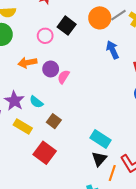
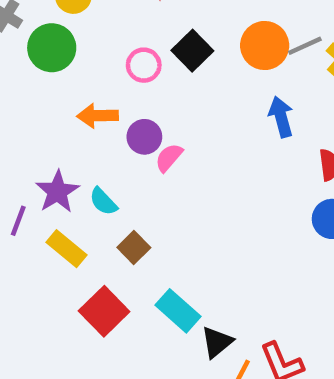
cyan rectangle: (100, 139) -> (178, 311), moved

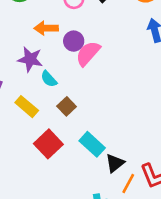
pink semicircle: (169, 158) -> (88, 54), size x1.5
purple star: (57, 192) -> (30, 59), moved, turned -30

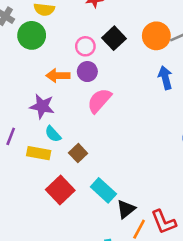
purple circle: (74, 41) -> (87, 72), moved
cyan semicircle: (49, 79) -> (53, 134), moved
yellow rectangle: (27, 107) -> (39, 153), turned -30

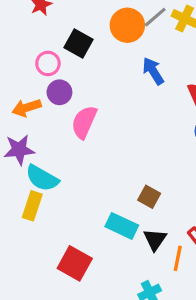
cyan semicircle: (53, 134) -> (42, 178), size x1.5
yellow rectangle: (39, 153) -> (32, 206), turned -65
brown square: (78, 153) -> (149, 197), moved
red square: (60, 190) -> (75, 263), moved

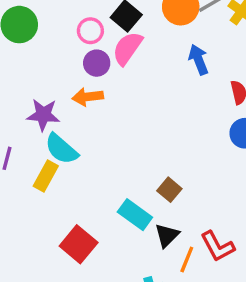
orange arrow: (26, 108) -> (88, 97), moved
pink semicircle: (84, 122) -> (127, 48), moved

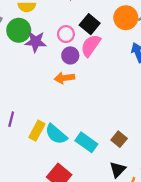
purple star: (43, 115) -> (36, 42), moved
cyan semicircle: (61, 149) -> (56, 134), moved
cyan rectangle: (135, 215) -> (86, 142), moved

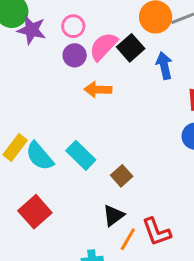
black square: (90, 24) -> (131, 48), moved
orange arrow: (64, 78) -> (98, 90), moved
cyan rectangle: (86, 142) -> (81, 155), moved

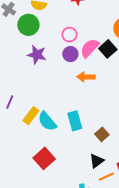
purple star: (32, 30) -> (37, 55), moved
cyan rectangle: (81, 155) -> (75, 121), turned 30
orange line: (128, 239) -> (106, 177), turned 35

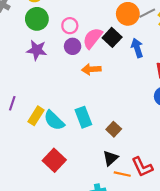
green circle: (28, 25) -> (37, 19), moved
orange line: (106, 177) -> (122, 174), turned 42

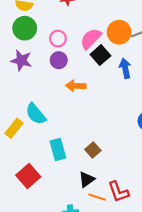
pink semicircle: (93, 38) -> (91, 39), moved
cyan rectangle: (83, 117) -> (58, 149), moved
cyan semicircle: (54, 120) -> (36, 114), moved

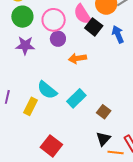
pink circle: (58, 39) -> (54, 20), size x1.5
pink semicircle: (91, 39) -> (82, 14), turned -65
cyan rectangle: (58, 149) -> (76, 98), moved, turned 72

